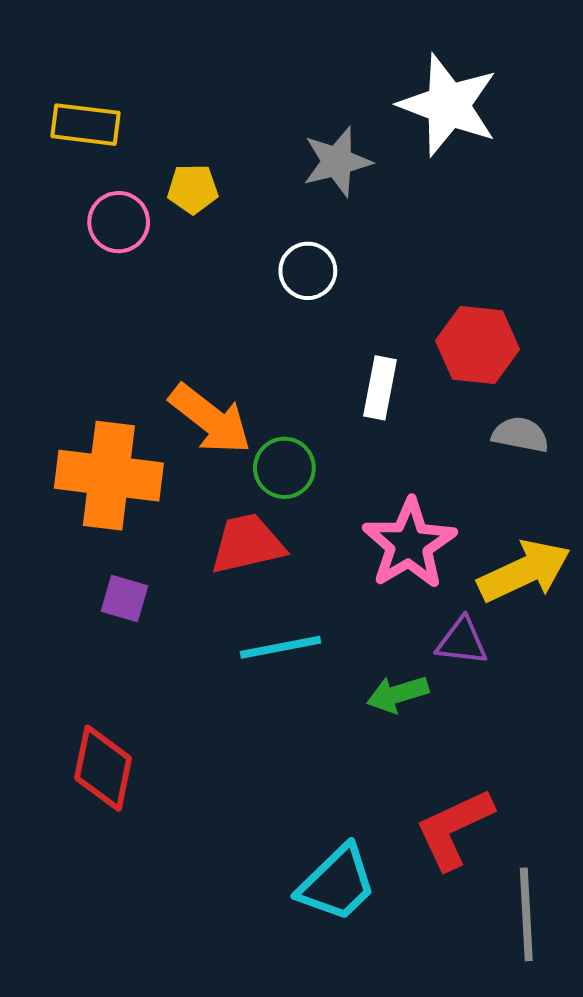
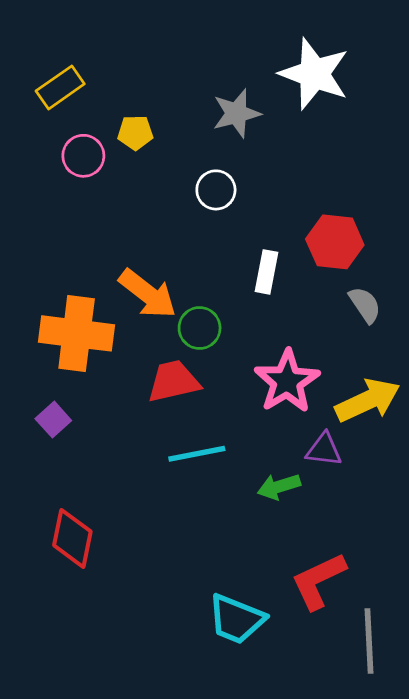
yellow rectangle: (86, 125) -> (60, 87), turned -42
gray semicircle: (520, 435) -> (365, 305), turned 45
purple square: (125, 598) -> (53, 420), moved, turned 32
cyan trapezoid: (337, 883) -> (236, 619), turned 66

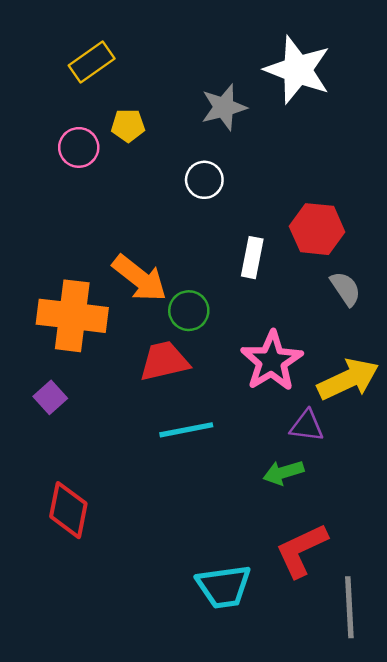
yellow rectangle: (60, 87) -> (92, 62), moved
green arrow: (279, 487) -> (283, 473), moved
cyan trapezoid: (236, 619) -> (224, 586), turned -30

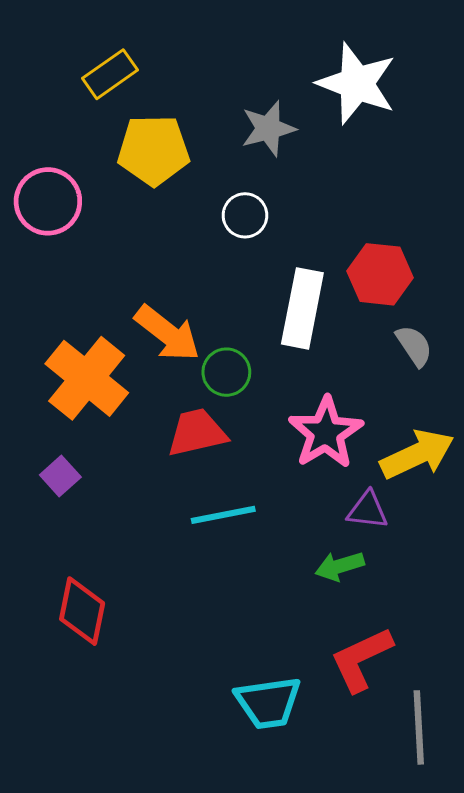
yellow pentagon: (128, 125) -> (153, 150), size x1.8
pink circle: (79, 147) -> (48, 201), moved, size x1.4
white rectangle: (252, 258) -> (302, 308), size x1.6
orange cross: (72, 316) -> (87, 378), turned 32

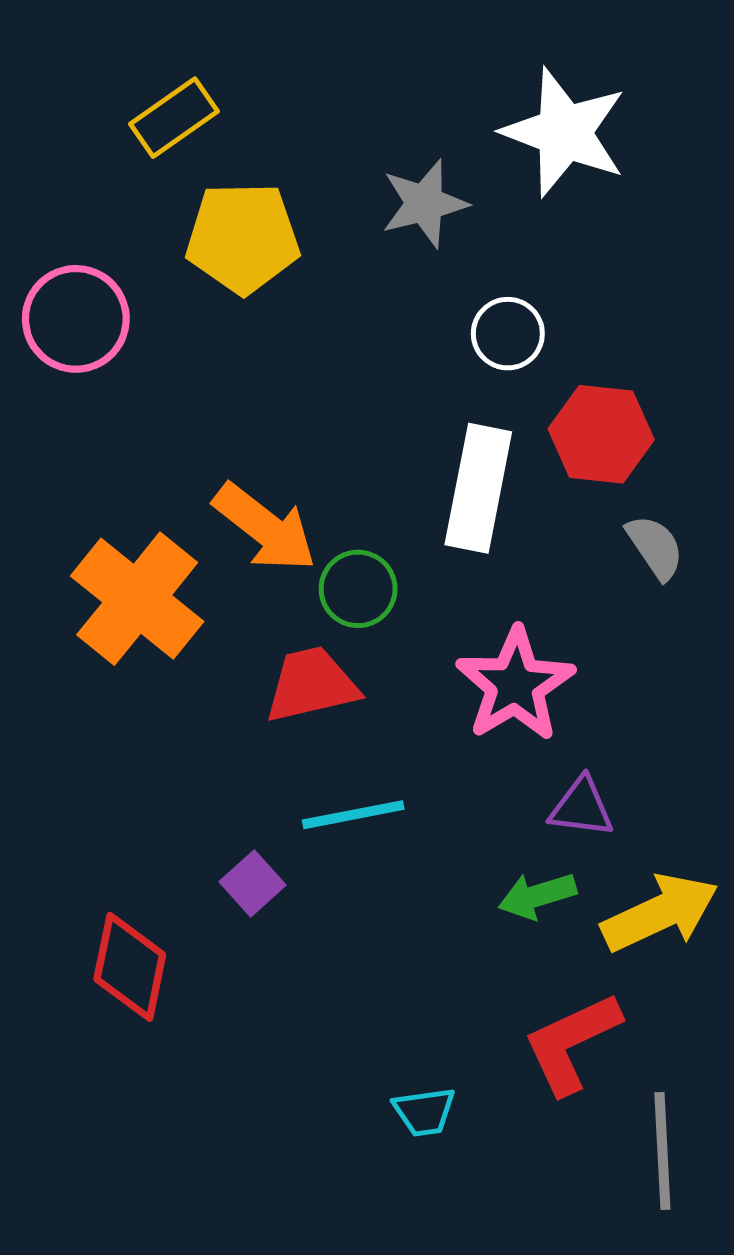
white circle: (245, 215) -> (508, 334), moved
yellow arrow: (417, 454) -> (660, 913), moved
purple square: (60, 476) -> (253, 883), moved
cyan trapezoid: (268, 703) -> (424, 1112), size x0.6

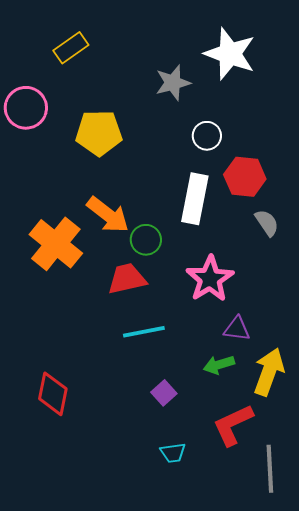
yellow pentagon: (243, 238) -> (99, 133), moved
pink circle: (76, 319) -> (26, 108), moved
purple square: (253, 883) -> (164, 393), moved
yellow arrow: (660, 913) -> (269, 372), turned -45

